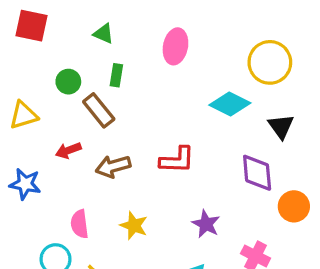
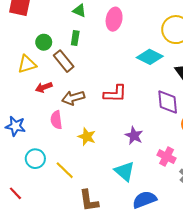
green triangle: (104, 34) -> (79, 11), moved
yellow triangle: (24, 115) -> (27, 64), moved
blue star: (25, 184) -> (15, 126), moved
pink semicircle: (80, 224) -> (56, 120), moved

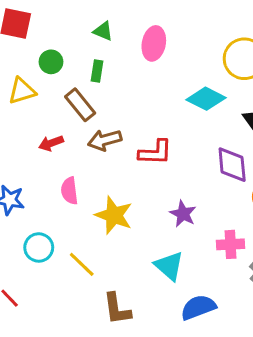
green circle: (44, 42) -> (51, 62), moved
yellow triangle: (27, 64) -> (22, 91), moved
brown arrow: (73, 98) -> (105, 140), moved
yellow star: (87, 137) -> (114, 215), size x1.4
pink cross: (167, 157) -> (231, 244), turned -30

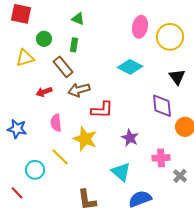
pink ellipse: (154, 43) -> (140, 27), moved
cyan diamond: (206, 99) -> (130, 67), moved
red L-shape: (155, 152) -> (102, 110), moved
cyan circle: (39, 247) -> (35, 170), moved
yellow line: (82, 264) -> (60, 157), moved

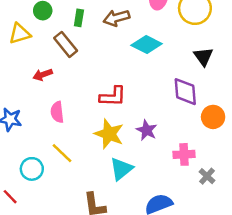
brown arrow: (79, 90) -> (116, 18), moved
yellow star: (85, 139) -> (109, 134), moved
cyan triangle: (121, 172) -> (121, 169), moved, turned 40

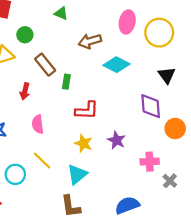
green rectangle: (79, 18) -> (66, 82), moved
red arrow: (43, 75) -> (25, 91), turned -56
yellow star: (109, 134) -> (84, 143), size x0.7
cyan triangle: (121, 169) -> (77, 174), moved

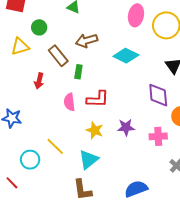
brown arrow: (90, 41) -> (87, 41), moved
pink semicircle: (38, 124) -> (69, 102), moved
purple star: (117, 140) -> (126, 127), turned -30
pink cross: (150, 162) -> (158, 136), moved

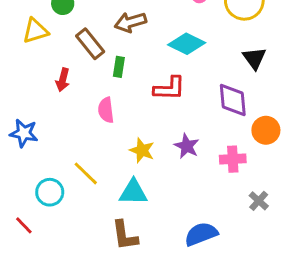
red L-shape: (98, 99) -> (169, 88), moved
purple star: (126, 127) -> (187, 146), turned 30
cyan triangle: (89, 160) -> (133, 192), turned 40

